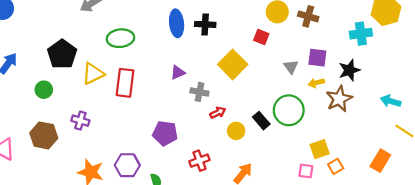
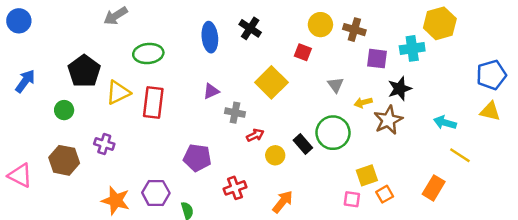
black cross: (205, 24) -> (250, 28), moved, turned 30
purple square: (317, 58) -> (377, 59), moved

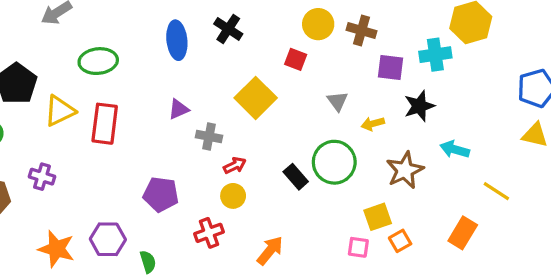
brown star: (388, 120) -> (405, 170), moved
cyan arrow: (445, 123) -> (455, 149), moved
yellow circle: (275, 155) -> (233, 196), moved

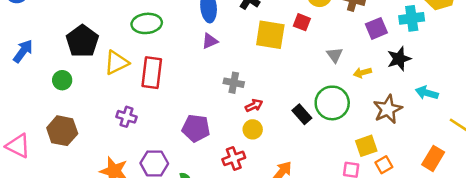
purple square: (390, 67) -> (376, 28), turned -30
yellow square: (256, 98) -> (270, 35), moved, turned -36
purple triangle: (178, 109) -> (210, 41), moved
purple cross: (42, 177) -> (126, 117), moved

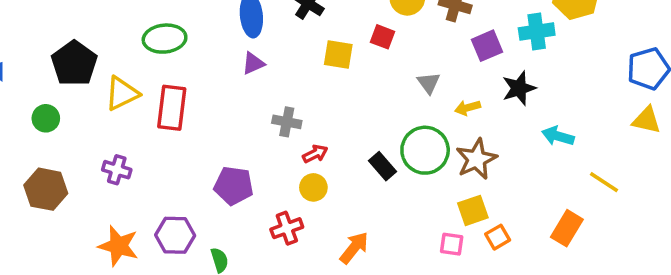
yellow square: (270, 35) -> (338, 55), size x0.7
brown star: (388, 109) -> (476, 159), moved
purple cross: (126, 117) -> (117, 170), moved

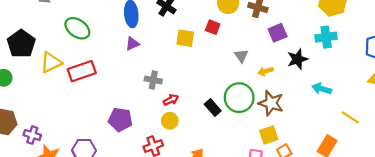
cyan cross: (537, 31) -> (326, 37), moved
green ellipse: (165, 39) -> (77, 28), turned 40
red rectangle: (172, 108) -> (82, 71), turned 64
brown star: (476, 159) -> (271, 103), turned -30
purple cross: (117, 170) -> (32, 135), moved

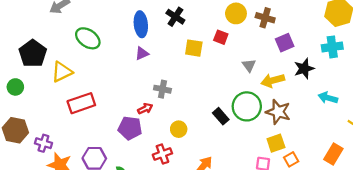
red rectangle: (82, 71) -> (81, 103), moved
yellow arrow: (266, 71) -> (273, 80), size x1.5
red arrow: (171, 100) -> (145, 109), moved

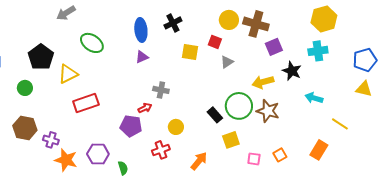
black cross: (175, 17) -> (173, 23), turned 30
brown cross: (265, 18) -> (256, 24), size x1.4
gray triangle: (249, 65) -> (227, 62), moved, turned 32
black star: (304, 69) -> (292, 71), turned -30
yellow square: (276, 143) -> (231, 140), moved

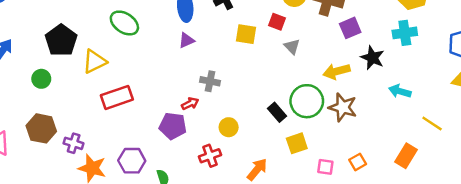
gray triangle: (227, 62) -> (292, 47), turned -40

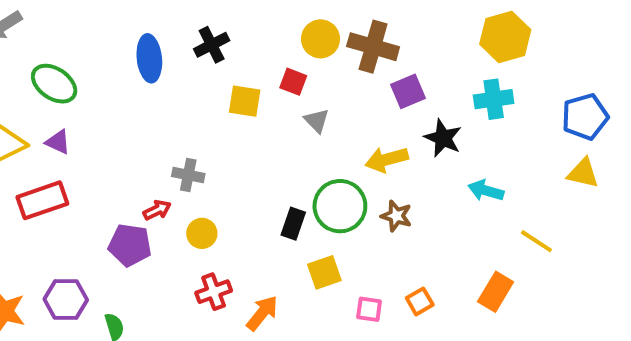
purple triangle: (186, 40) -> (58, 142), moved, turned 49
brown star: (343, 107) -> (396, 216), size x0.7
black rectangle: (277, 112) -> (293, 224), turned 60
yellow circle: (229, 127) -> (202, 233), moved
red cross: (210, 156) -> (214, 292), moved

